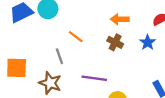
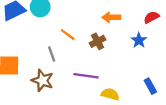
brown cross: (115, 42) -> (98, 41), moved, turned 35

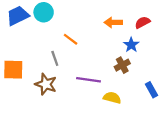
red semicircle: (151, 17) -> (142, 22), moved
blue star: (139, 40) -> (131, 45), moved
brown cross: (98, 41) -> (122, 65), moved

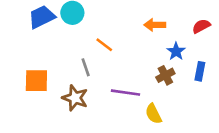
red semicircle: (142, 22) -> (201, 26), moved
blue rectangle: (151, 90) -> (200, 71), moved, turned 40
yellow semicircle: (112, 98) -> (153, 114), turned -132

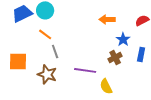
orange line: (104, 45) -> (45, 34), moved

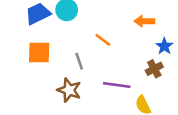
orange line: (45, 34) -> (103, 40), moved
orange square: (18, 61) -> (39, 52), moved

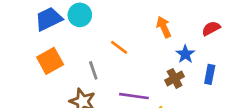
orange arrow: (144, 21) -> (164, 27), turned 66
orange square: (39, 52) -> (50, 61), turned -30

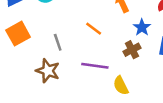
orange line: (119, 47) -> (94, 29), moved

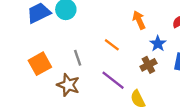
orange square: (18, 34) -> (40, 64), moved
purple line: (95, 66) -> (113, 80), turned 30

